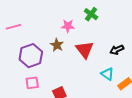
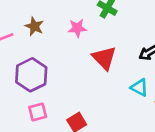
brown star: (57, 45) -> (34, 26), moved

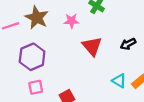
brown star: (34, 26) -> (37, 18), size x1.5
cyan triangle: (139, 88) -> (119, 81), moved

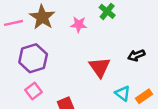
red triangle: (92, 46) -> (100, 67), moved
pink square: (36, 87) -> (33, 91), turned -32

